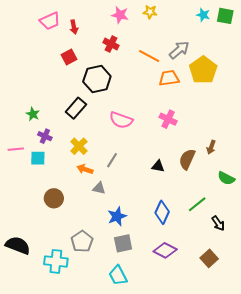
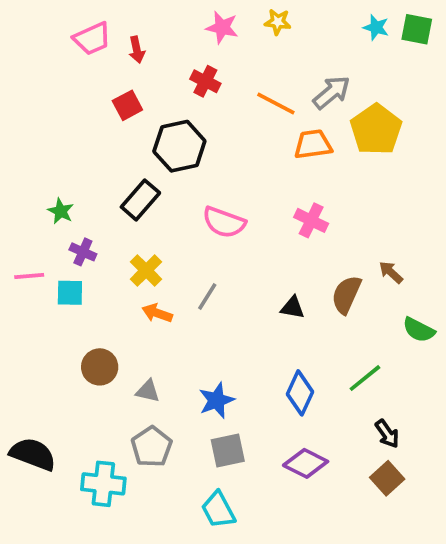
brown arrow: (211, 147) -> (391, 272), turned 112
gray triangle: (99, 188) -> (148, 391), moved
black arrow: (218, 223) -> (387, 434), moved

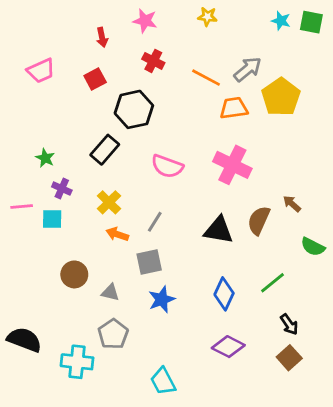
pink star: (222, 27) -> (145, 21), moved
pink trapezoid: (92, 39) -> (41, 71), moved
pink cross: (311, 220) -> (232, 165), size x1.5
black triangle: (293, 308) -> (218, 230), size x1.6
gray square: (228, 450) -> (149, 262), moved

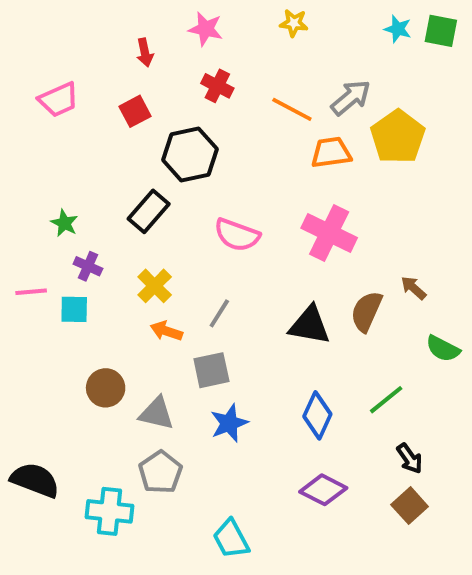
gray triangle: (110, 292) -> (157, 413), size x1.4

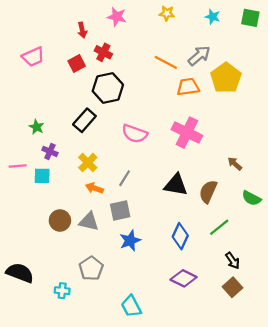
cyan star: (398, 29) -> (213, 17), moved
red cross: (217, 86) -> (103, 52), moved
brown semicircle: (366, 311) -> (208, 192), moved
gray triangle: (157, 413) -> (89, 222), moved
cyan cross: (110, 511) -> (62, 291), size x0.6

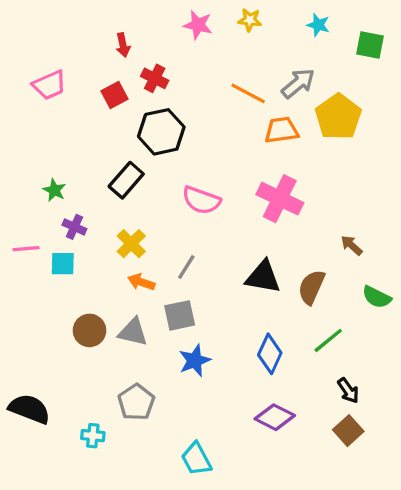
pink star: (117, 17) -> (198, 25), moved
green square: (250, 18) -> (370, 45), moved

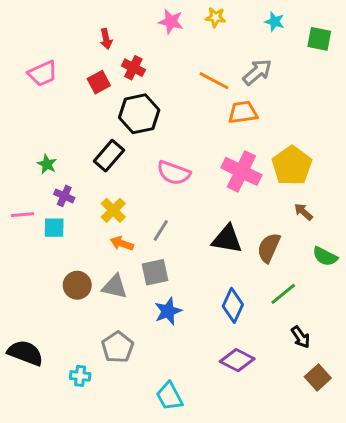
yellow pentagon: (338, 117) -> (292, 166), moved
brown square: (348, 431) -> (318, 377), moved

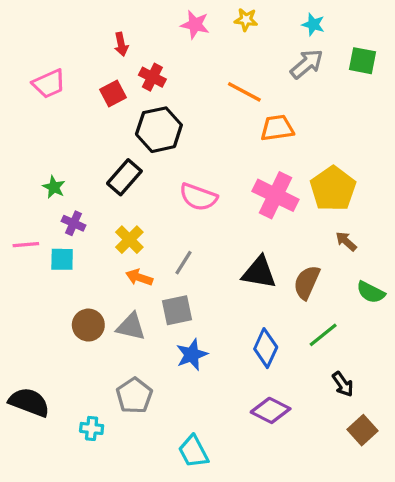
green square: (319, 39) -> (363, 61), moved
gray arrow: (257, 72) -> (307, 64), moved

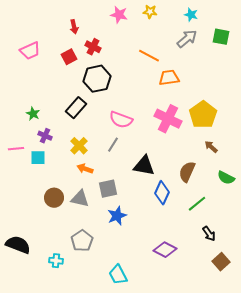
gray line: (184, 263) -> (113, 145), moved
black triangle: (259, 272) -> (144, 166), moved
blue diamond: (266, 348) -> (162, 193), moved

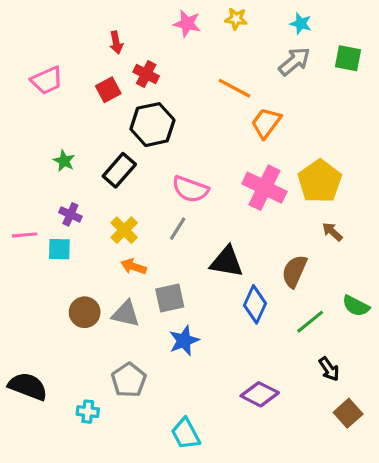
orange trapezoid: (169, 78) -> (266, 123), turned -45
green star: (33, 114) -> (64, 161), moved
green semicircle: (226, 178) -> (356, 306), moved

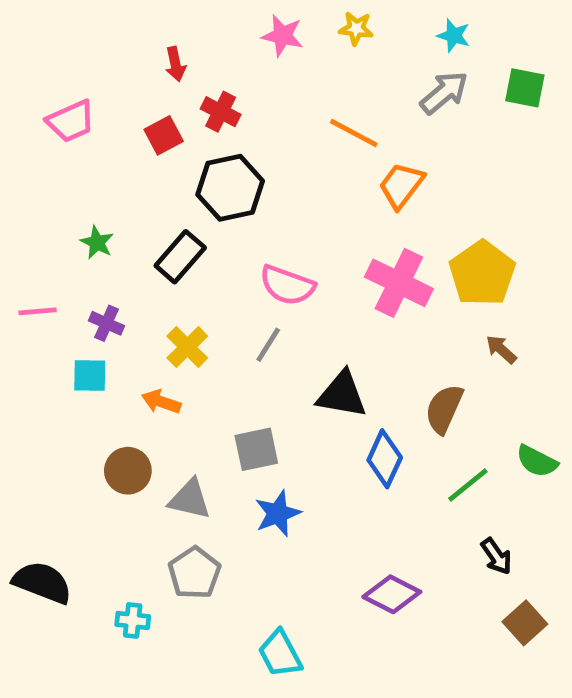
pink line: (25, 235) -> (38, 311), moved
orange arrow: (134, 266) -> (161, 402), moved
gray triangle: (126, 314) -> (190, 499), moved

